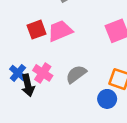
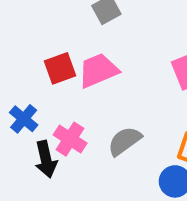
blue cross: (18, 73) -> (24, 119), moved

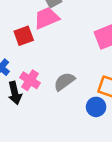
pink trapezoid: (98, 70) -> (47, 18), moved

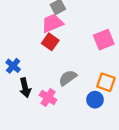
red square: (24, 36) -> (50, 42), moved, turned -35
pink cross: (30, 80) -> (48, 97), moved

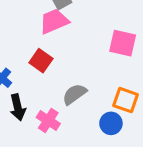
pink square: (104, 40) -> (123, 43), turned 35
red square: (50, 42) -> (41, 61), moved

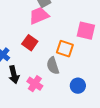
gray semicircle: (74, 94) -> (53, 66), turned -72
orange square: (126, 100) -> (65, 49), moved

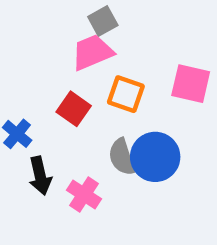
orange square: (65, 49) -> (126, 94), moved
blue circle: (78, 86) -> (155, 157), moved, size x1.5

